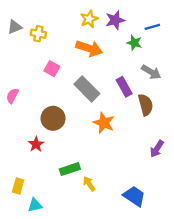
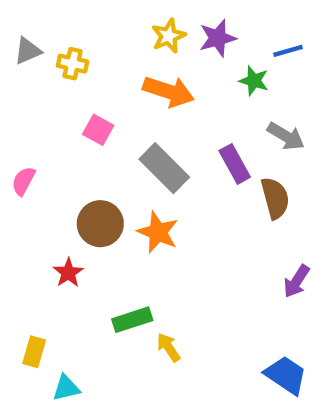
orange star: (104, 123) -> (158, 232), moved
blue trapezoid: (134, 196) -> (286, 375), moved

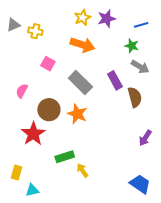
green star: (254, 81) -> (132, 46), moved
pink semicircle: (23, 181) -> (22, 91), moved
red star: (68, 273) -> (33, 134), size x1.6

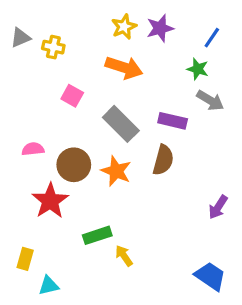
blue line: (141, 25) -> (212, 38), turned -40
purple rectangle: (115, 80) -> (173, 121), turned -48
pink semicircle: (22, 91) -> (33, 149), moved, turned 56
brown semicircle: (135, 97) -> (163, 160), moved, turned 30

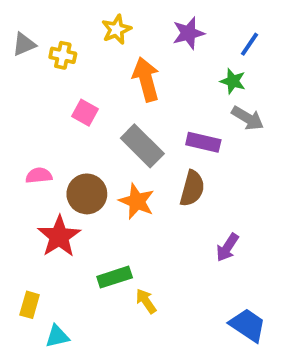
yellow star: (124, 27) -> (116, 29), moved
orange arrow: (124, 67) -> (146, 79), turned -123
purple arrow: (218, 207) -> (227, 248), moved

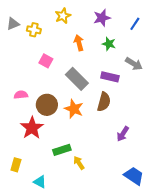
orange arrow: (146, 79) -> (79, 43), size x0.7
green star: (233, 81) -> (109, 44), moved
cyan triangle: (57, 336) -> (40, 182), moved, turned 40

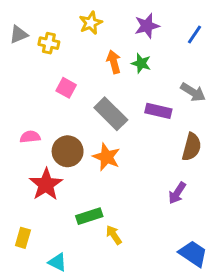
green star: (109, 44) -> (141, 63), moved
brown semicircle: (104, 102) -> (192, 147), moved

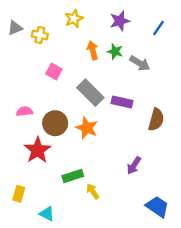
gray arrow: (193, 92) -> (140, 63), moved
purple rectangle: (158, 111) -> (122, 102), moved
purple arrow: (177, 193) -> (134, 165), moved

